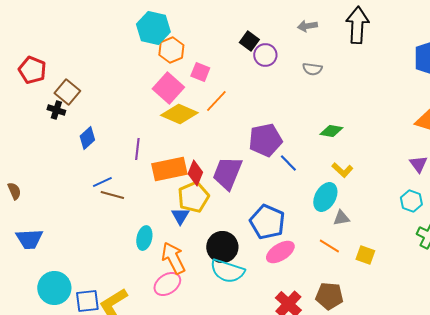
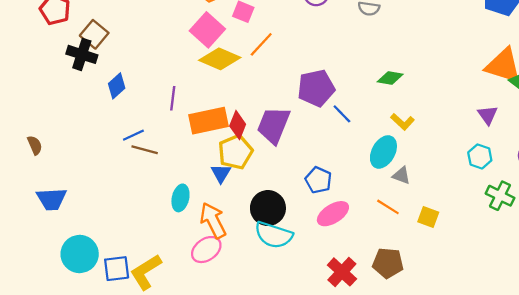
black cross: (56, 110) -> (82, 54), size x1.5
gray triangle: (341, 218) -> (401, 176), turned 30
blue pentagon: (267, 222) -> (318, 180), size x0.7

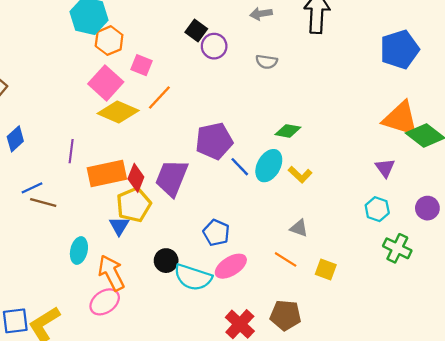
cyan ellipse: (383, 152) -> (269, 166), moved
black circle: (268, 208) -> (166, 261), size x0.7
cyan semicircle: (274, 235) -> (193, 277), moved

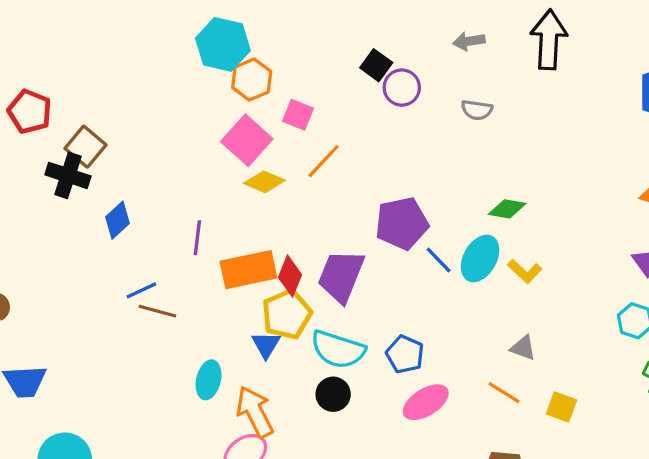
yellow diamond: (118, 112) -> (264, 182), size x0.7
cyan semicircle: (193, 277) -> (338, 349), moved

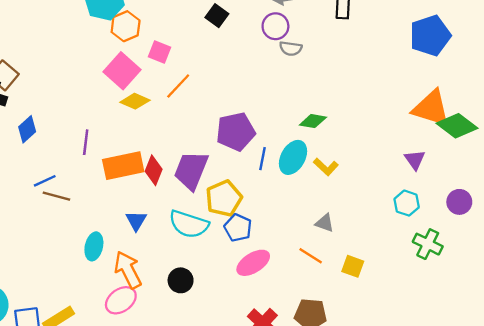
purple circle: (402, 88) -> (275, 26), moved
blue line: (439, 260) -> (263, 159), turned 55
yellow pentagon: (287, 314) -> (224, 198), moved
black circle: (333, 394) -> (181, 280), moved

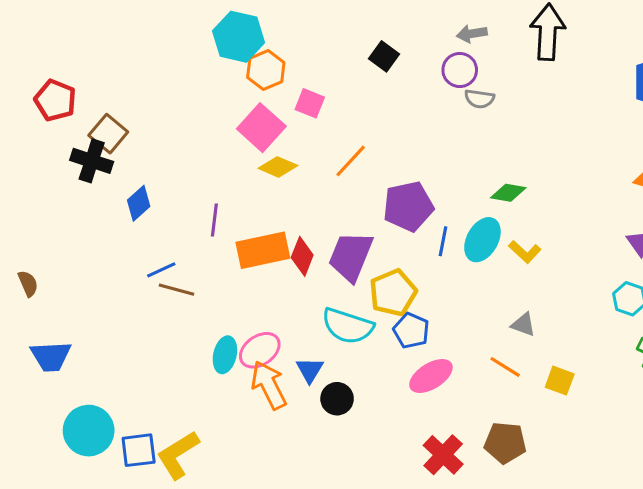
orange line: (178, 86) -> (351, 161), moved
blue triangle: (136, 221) -> (310, 370), moved
pink ellipse: (121, 300) -> (260, 350), moved

